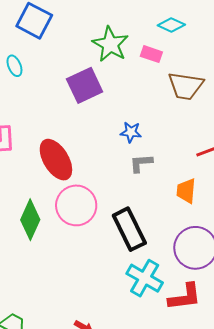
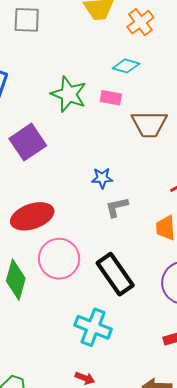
purple square: (85, 85) -> (28, 142), moved
red ellipse: (56, 160) -> (32, 216), turned -69
cyan cross: (145, 278) -> (93, 327), moved

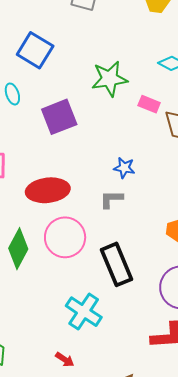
green star: (69, 94) -> (109, 79), turned 30
pink rectangle: (111, 98) -> (149, 104), moved
gray L-shape: (117, 207) -> (111, 199), moved

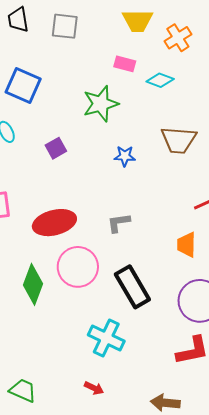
pink rectangle: (149, 104) -> (125, 64), moved
purple square: (59, 117) -> (56, 148), size x0.6
blue star: (124, 168) -> (125, 156), moved

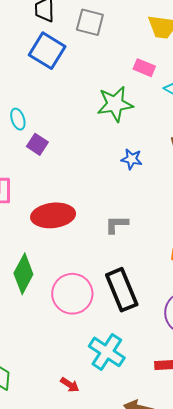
blue square: (23, 86) -> (47, 51), moved
purple square: (56, 148) -> (37, 144), moved, turned -35
pink circle: (78, 267) -> (72, 294), moved
cyan cross: (106, 338) -> (107, 352), moved

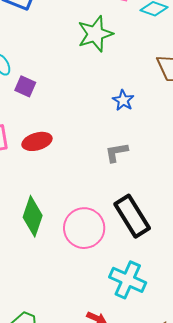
blue star: (132, 159) -> (123, 100), moved, turned 30
red ellipse: (53, 215) -> (37, 141), moved, size x0.7

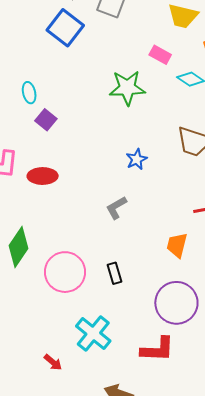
gray L-shape: (117, 152) -> (116, 208), turned -35
black rectangle: (132, 216) -> (114, 273), size x0.5

